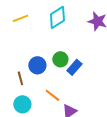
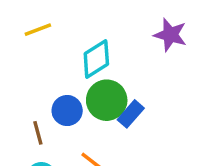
cyan diamond: (57, 17) -> (96, 59), moved
green circle: (60, 59) -> (107, 100), size x1.5

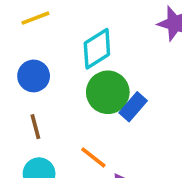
blue circle: (67, 111) -> (34, 76), moved

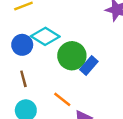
cyan diamond: (97, 49) -> (45, 36), moved, turned 64

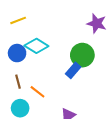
green circle: (72, 56) -> (82, 55), moved
orange line: (62, 99) -> (37, 92), moved

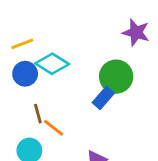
yellow line: (18, 20) -> (22, 44), moved
brown line: (18, 82) -> (38, 114), moved

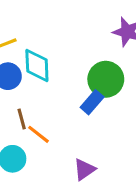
cyan diamond: (52, 64) -> (37, 65), turned 56

